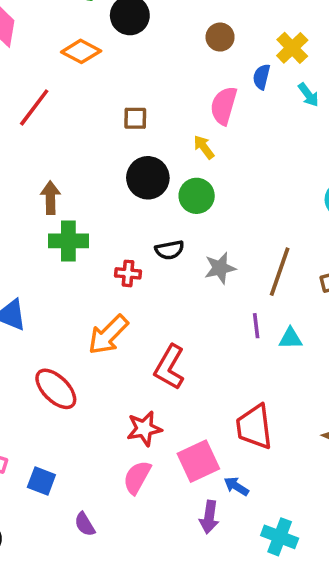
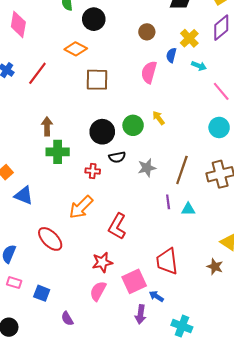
orange diamond: (81, 51) -> (76, 49), moved
cyan arrow: (308, 95) -> (199, 66), turned -32
brown square: (135, 118) -> (97, 80), size x1.6
yellow arrow: (204, 147) -> (159, 118), moved
black circle: (148, 178) -> (102, 132), moved

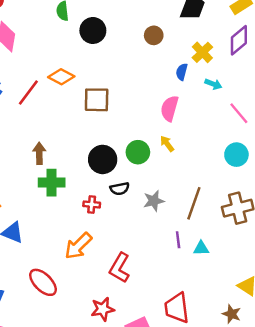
brown circle: (147, 32) -> (154, 35), moved
orange diamond: (76, 49) -> (61, 77), moved
pink semicircle: (149, 72) -> (170, 108), moved

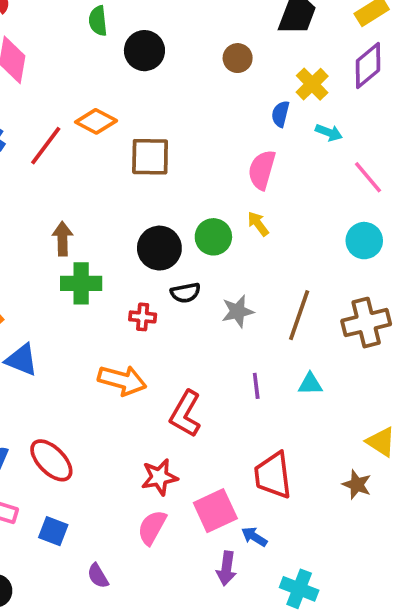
purple line: (178, 240) -> (256, 386), moved
orange arrow: (78, 246) -> (122, 380), turned -120
red ellipse: (43, 282) -> (51, 460), moved

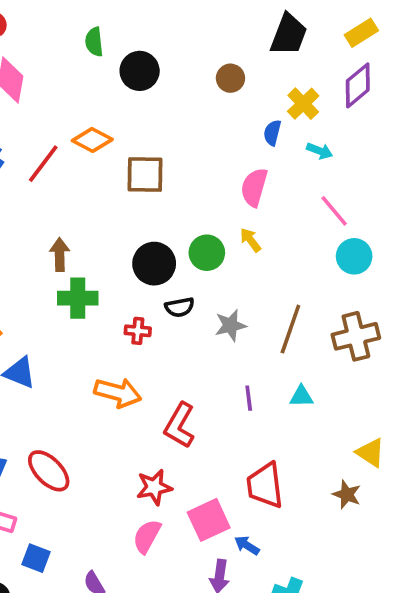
pink line: (368, 177) -> (334, 211), moved
blue square: (53, 531) -> (36, 558), moved

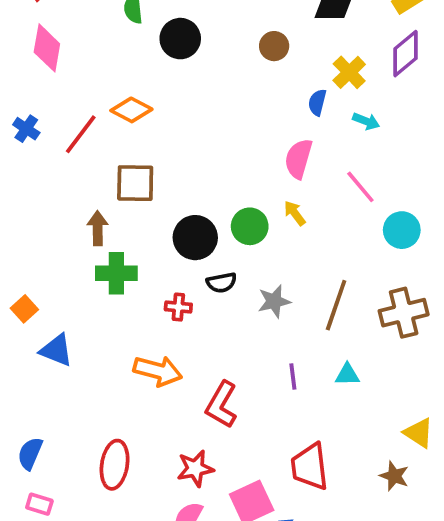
brown square: (145, 175) -> (135, 183), moved
pink line: (334, 211) -> (360, 187), moved
red ellipse: (49, 471) -> (115, 465), moved, turned 54

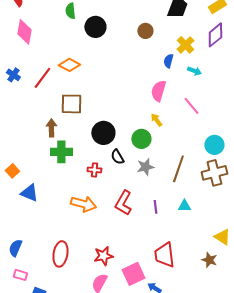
green circle: (250, 226) -> (141, 139), moved
cyan circle: (402, 230) -> (214, 145), moved
black semicircle: (222, 283) -> (117, 157), turned 70
red L-shape: (222, 405) -> (123, 203), moved

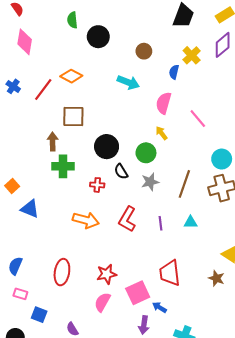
brown circle: (145, 31) -> (144, 51), moved
cyan arrow: (194, 71) -> (128, 82), moved, size x1.5

